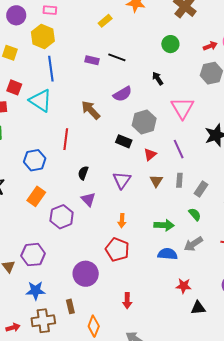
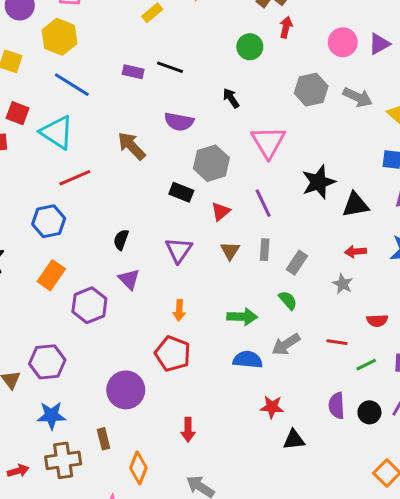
red arrow: (210, 46) -> (286, 27), moved, turned -56
blue line: (51, 69) -> (72, 85), turned -50
purple semicircle: (123, 94) -> (179, 122), turned 42
red line: (66, 139) -> (75, 178), moved, turned 60

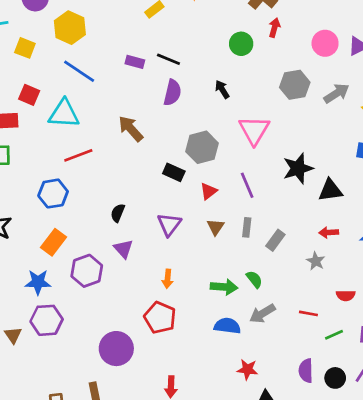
gray arrow: (358, 97) -> (336, 93), turned -60
purple semicircle: (179, 122) -> (172, 93), moved, turned -90
cyan triangle: (57, 132) -> (64, 114), turned -32
green semicircle: (288, 300) -> (254, 279), moved
blue star: (51, 416) -> (38, 282), moved

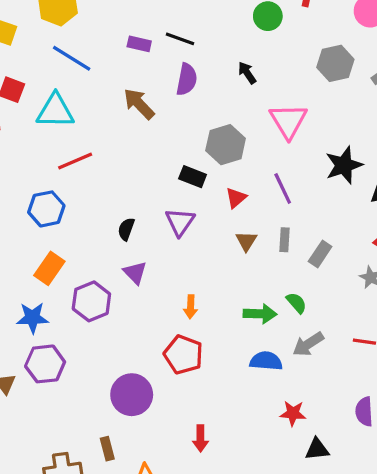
brown arrow: (131, 129) -> (139, 104), moved
purple triangle: (169, 224) -> (180, 222), moved

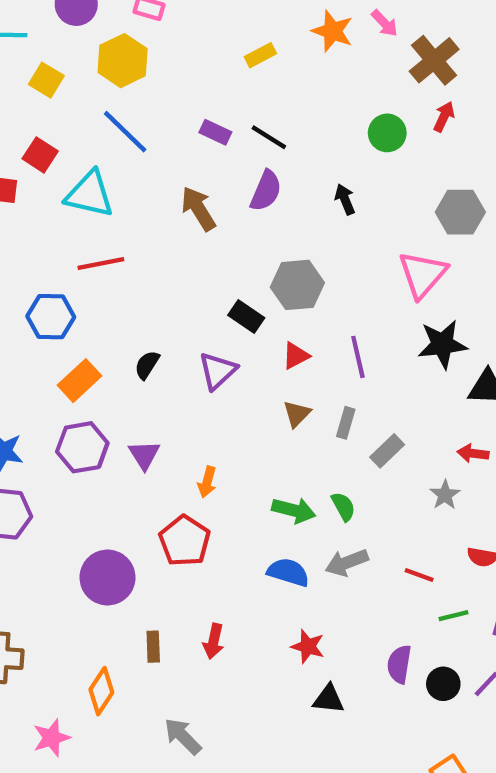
pink triangle: (288, 121) -> (423, 274), moved
orange rectangle: (49, 268) -> (79, 381), moved
purple triangle: (135, 273) -> (144, 455), moved
red arrow: (200, 438) -> (214, 641), moved
brown rectangle: (107, 449) -> (153, 647), moved

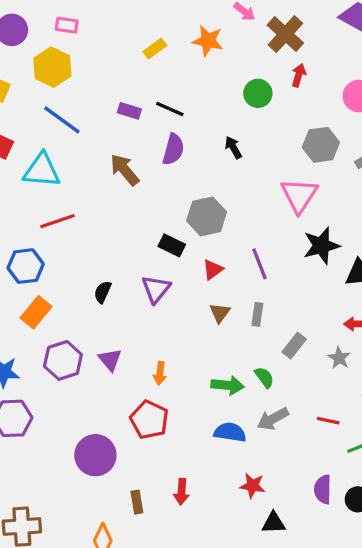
orange star: (333, 31) -> (208, 41), moved
orange rectangle: (79, 381) -> (36, 312), moved
gray rectangle: (387, 451) -> (294, 345), moved

